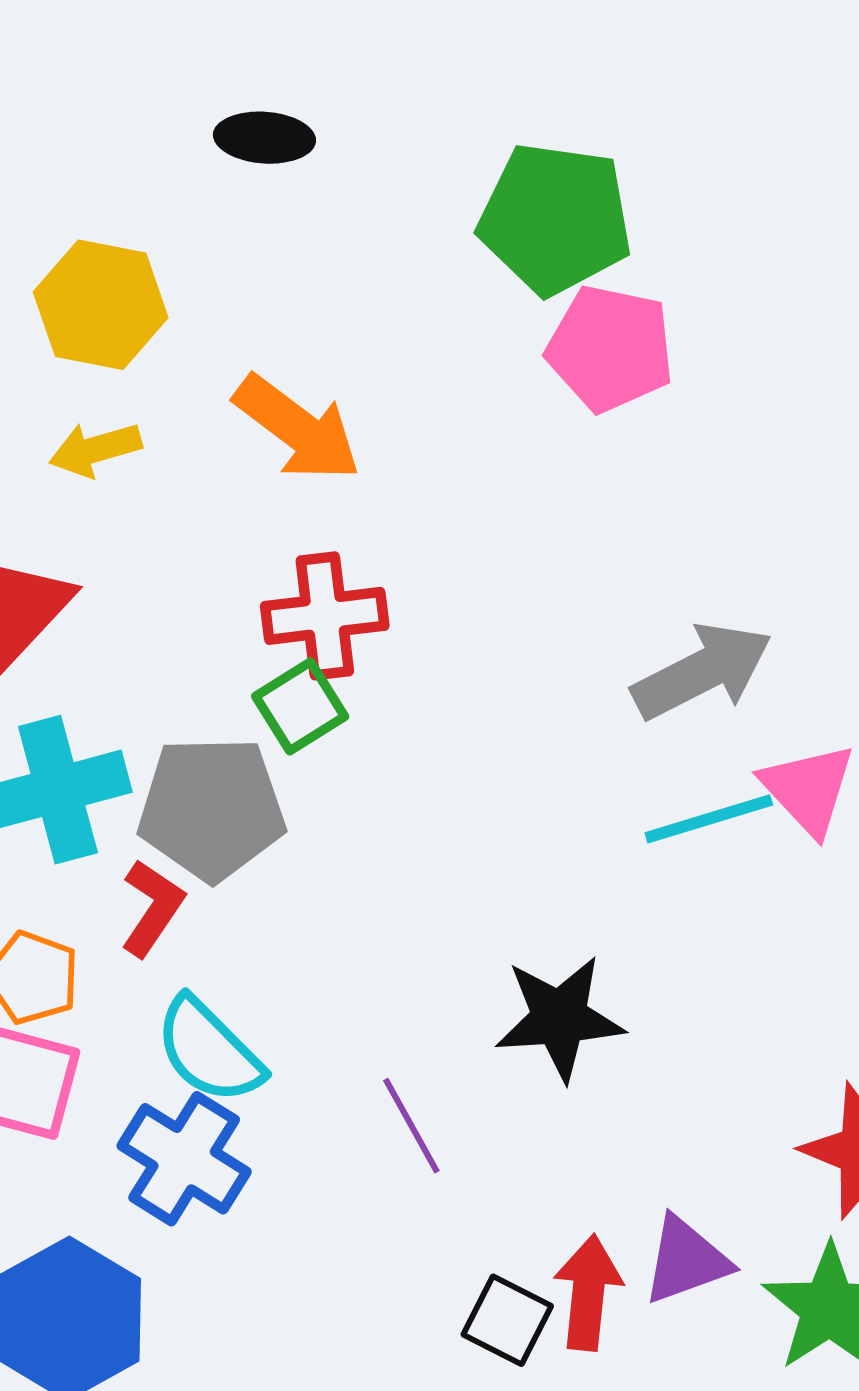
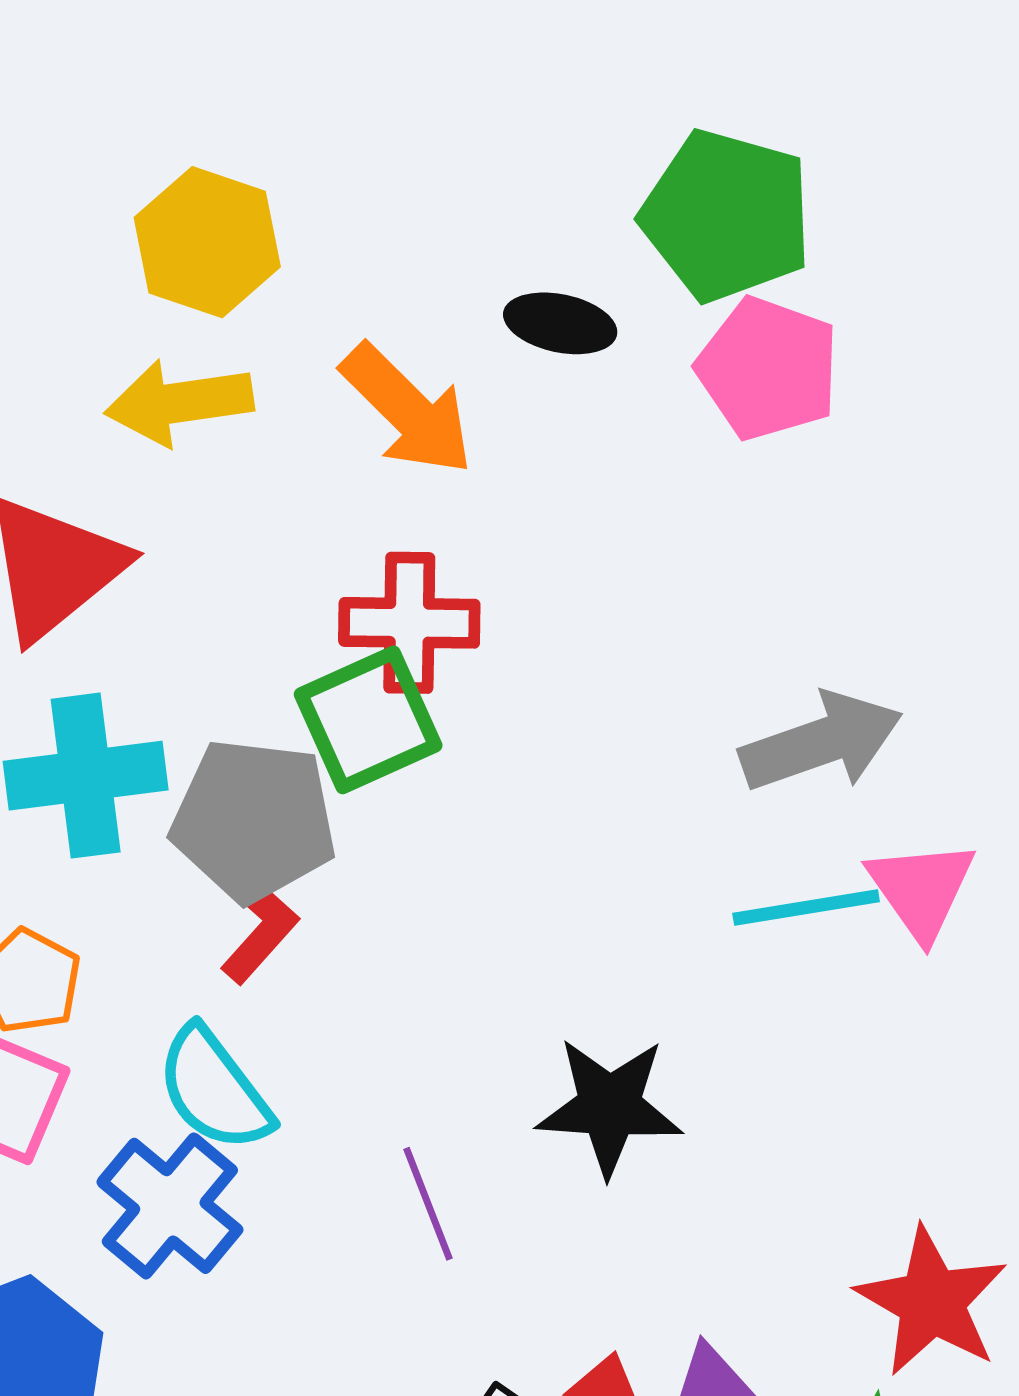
black ellipse: (264, 138) -> (560, 323), moved
yellow arrow: (95, 449) -> (179, 402), size x1.4
green square: (300, 706) -> (368, 720), size x1.4
red L-shape: (152, 908) -> (259, 929), moved

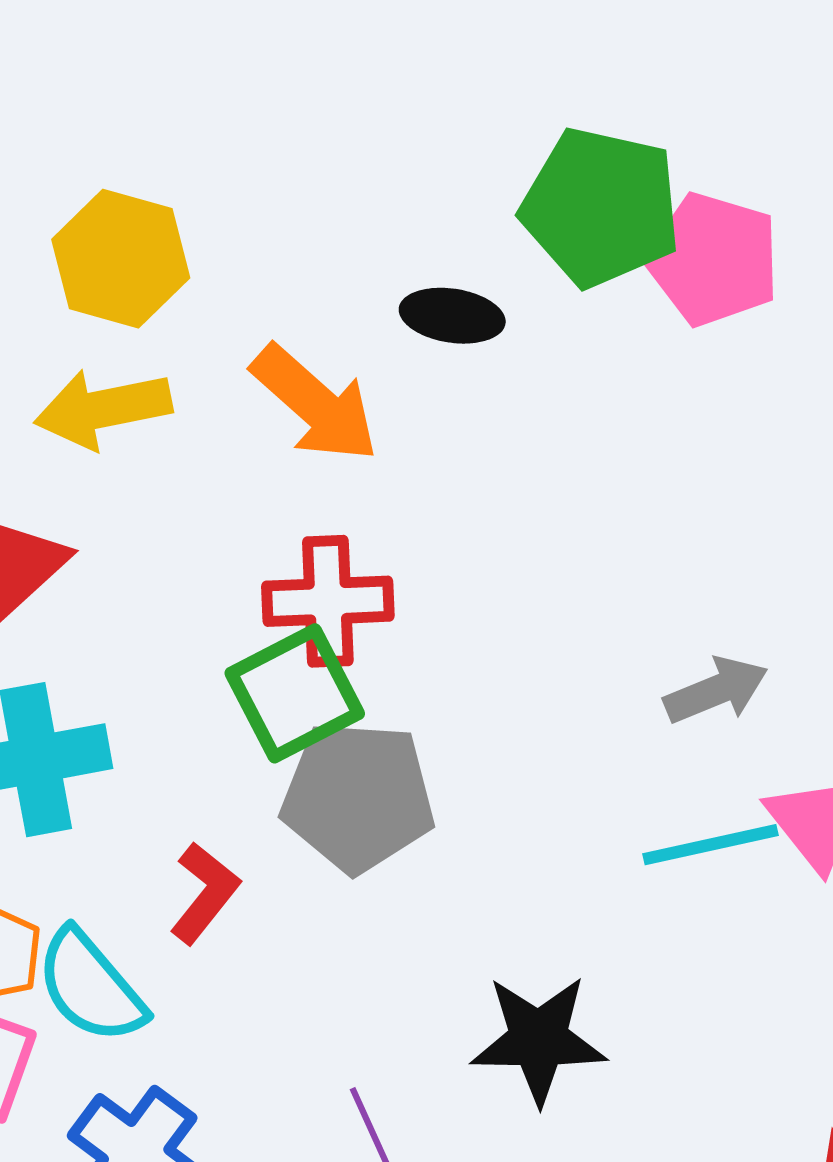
pink pentagon: (768, 369) -> (713, 259), moved
gray arrow: (821, 742) -> (716, 690), size x0.7
gray pentagon: (254, 820) -> (358, 797), moved
cyan semicircle: (214, 1089) -> (91, 986), moved

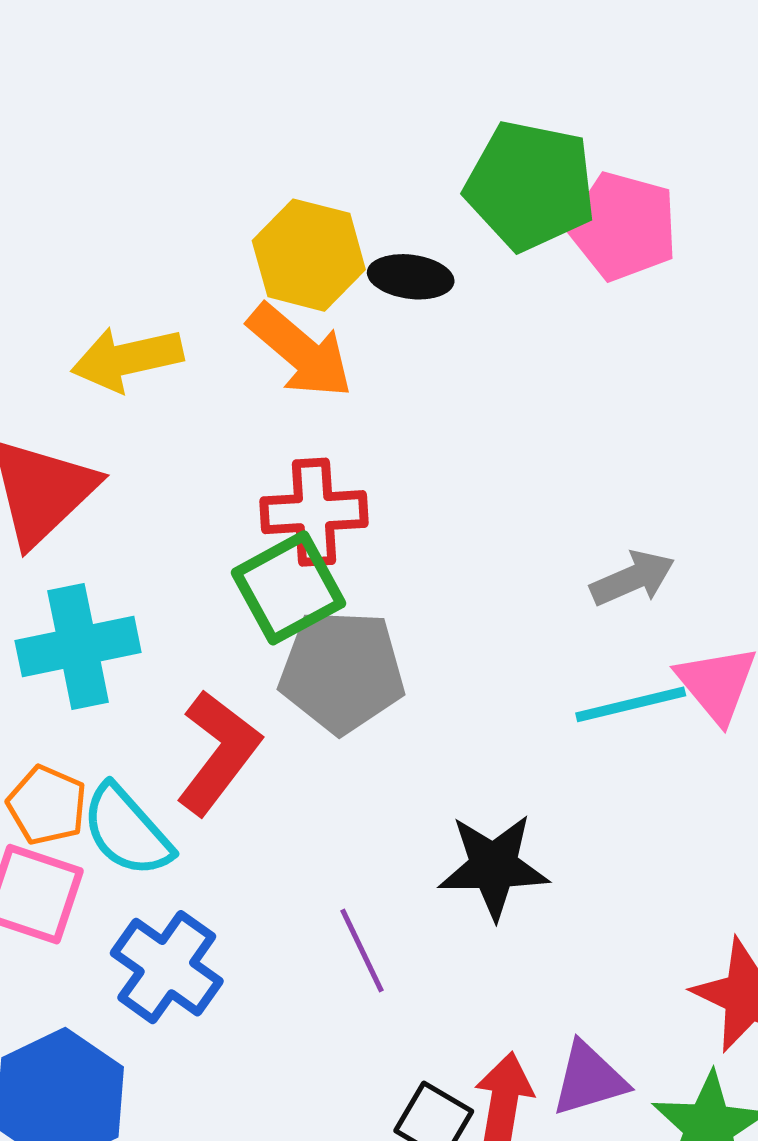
yellow hexagon: (121, 259) -> (309, 255), moved
red L-shape: (205, 893) -> (218, 752), size x1.5

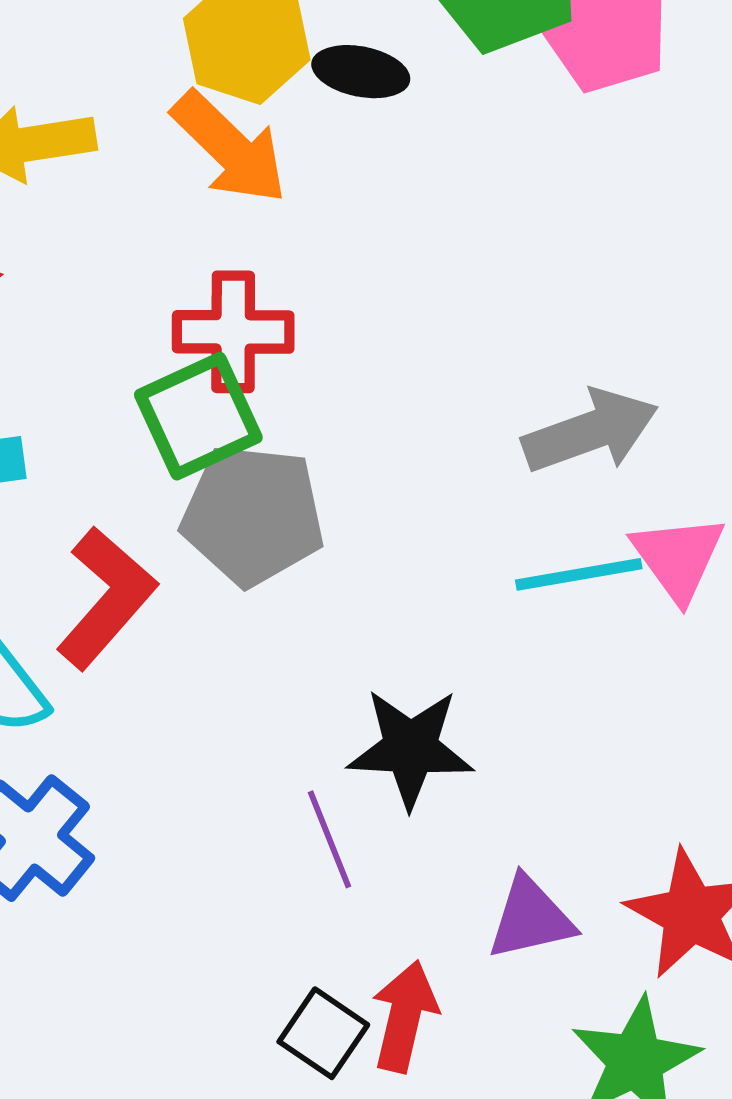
gray arrow: (633, 578) -> (590, 431), size x1.4
purple line: (362, 950) -> (330, 839), moved
purple triangle: (589, 1079) -> (531, 918), moved

